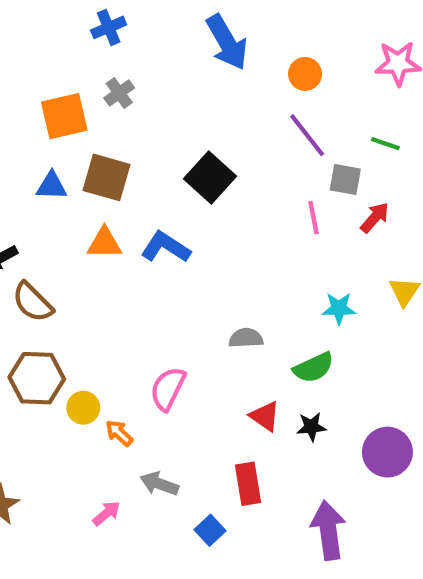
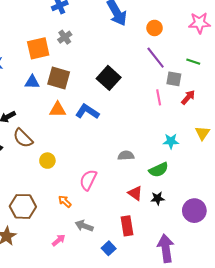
brown hexagon: (37, 378) -> (23, 206), moved
yellow circle: (83, 408) -> (47, 161), moved

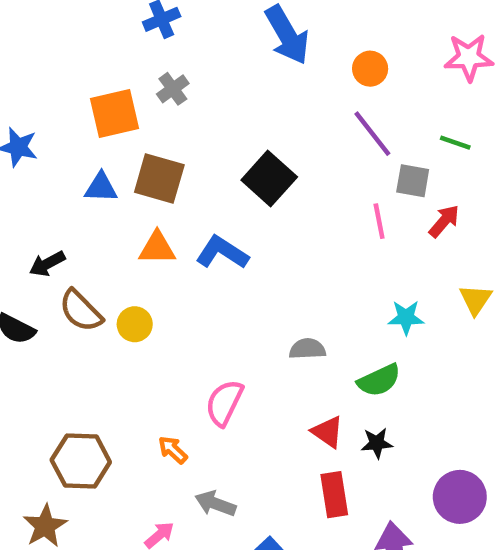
yellow circle: (47, 161) -> (135, 324), moved
purple circle: (194, 211) -> (460, 497), moved
red rectangle: (127, 226) -> (334, 495), moved

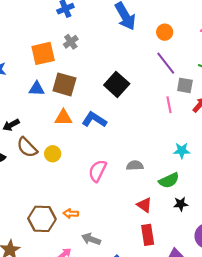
pink semicircle: (224, 403) -> (97, 171), moved
black star: (377, 443) -> (181, 204), moved
orange arrow: (173, 450) -> (71, 214), turned -40
brown hexagon: (81, 461) -> (42, 219), moved

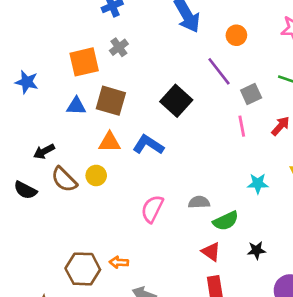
purple line: (166, 63) -> (219, 71), moved
gray square: (185, 85) -> (251, 94), moved, turned -35
yellow circle: (53, 154) -> (96, 175), moved
green semicircle: (169, 180) -> (226, 221), moved

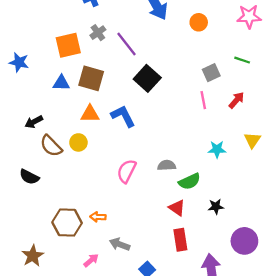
purple line: (219, 71) -> (127, 44), moved
blue L-shape: (148, 145) -> (123, 116), turned 30
black semicircle: (25, 190) -> (29, 177), moved

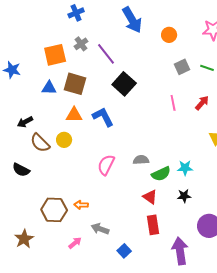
gray square: (211, 73) -> (182, 67), moved
cyan star: (217, 149) -> (185, 168), moved

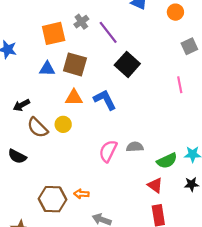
gray semicircle: (141, 160) -> (135, 147), moved

